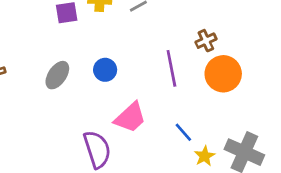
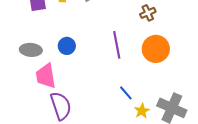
brown cross: (206, 41) -> (148, 13), moved
gray ellipse: (57, 75) -> (31, 50), turned 60
pink trapezoid: (130, 118) -> (46, 76), moved, turned 124

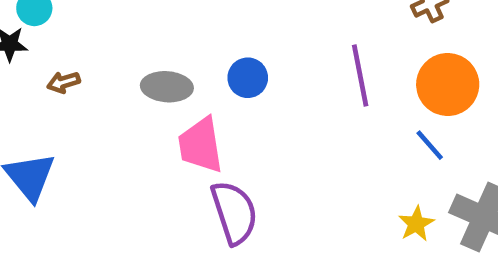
blue line: (126, 93) -> (430, 145), moved

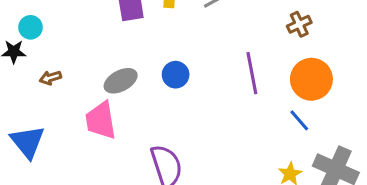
gray ellipse: (167, 87) -> (121, 81), turned -32
pink trapezoid: (201, 145) -> (101, 120), moved

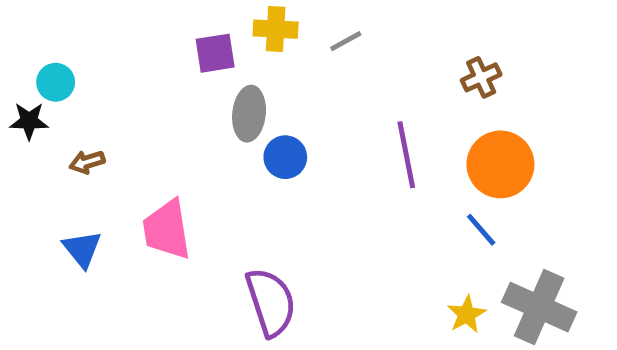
gray ellipse: (121, 81) -> (249, 114), moved, turned -56
blue triangle: (27, 142) -> (82, 249), moved, size x0.7

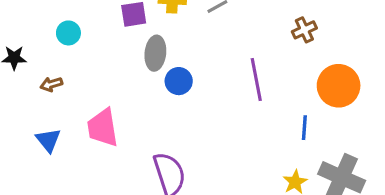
cyan circle: (56, 82) -> (68, 33), moved
orange circle: (500, 164) -> (339, 86), moved
blue line: (481, 230) -> (304, 128), turned 45

